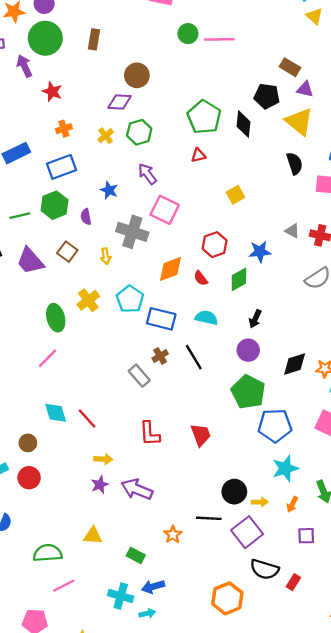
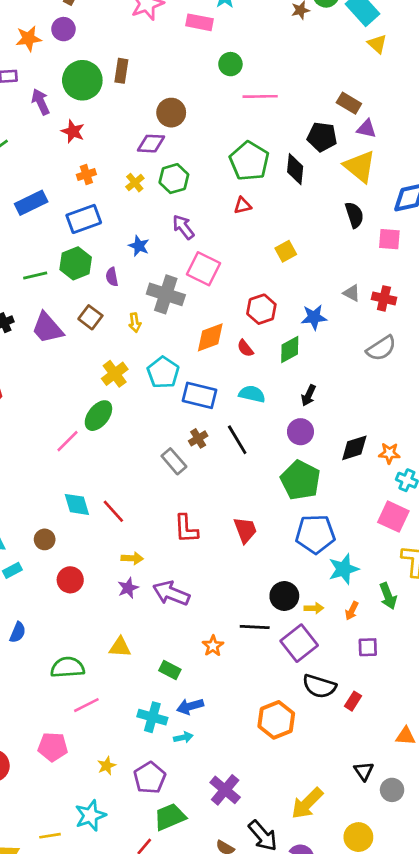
green circle: (45, 38) -> (82, 80), moved
pink line: (219, 39) -> (260, 96), moved
green ellipse: (56, 318) -> (98, 416), moved, turned 52
blue pentagon: (275, 426) -> (315, 534), moved
red circle: (29, 478) -> (70, 580), moved

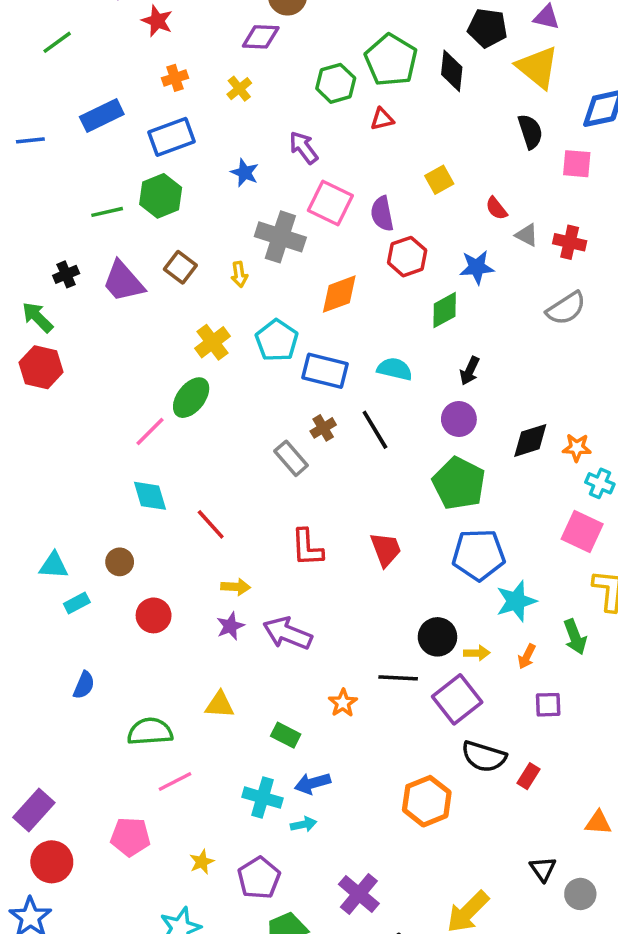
green hexagon: (174, 179) -> (336, 83), moved
purple semicircle: (112, 277) -> (382, 214), moved, size x1.4
red semicircle: (245, 348) -> (496, 208), moved
cyan diamond: (77, 504) -> (150, 496), moved

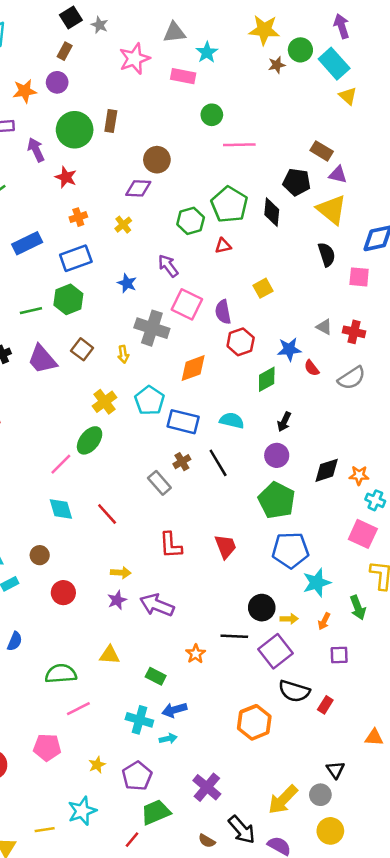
red semicircle: (496, 208) -> (312, 368), moved
red line: (211, 524) -> (107, 514), moved
gray circle: (580, 894) -> (320, 795), moved

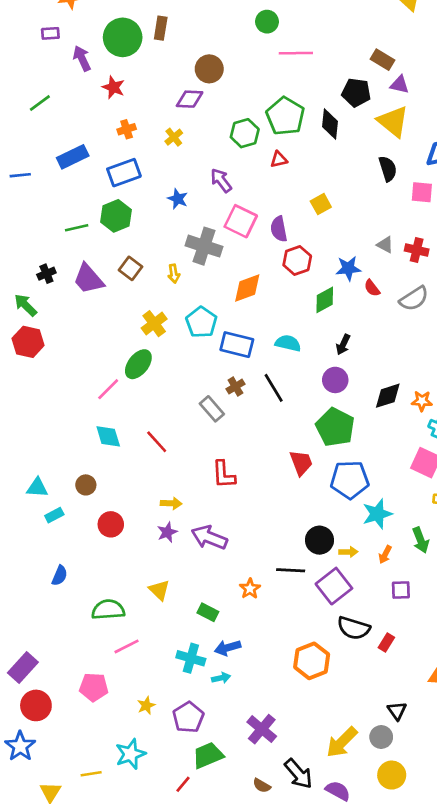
red trapezoid: (226, 546) -> (301, 463), moved
yellow triangle: (110, 655) -> (159, 590), turned 40

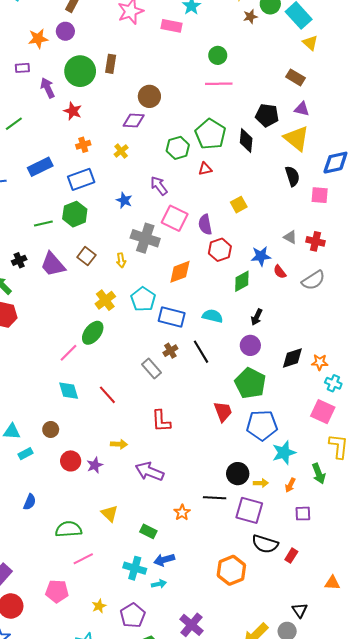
green circle: (267, 22) -> (218, 55), moved
brown rectangle: (382, 60) -> (296, 77), moved
purple star: (167, 532) -> (95, 465), moved
purple square: (334, 586) -> (249, 510), turned -36

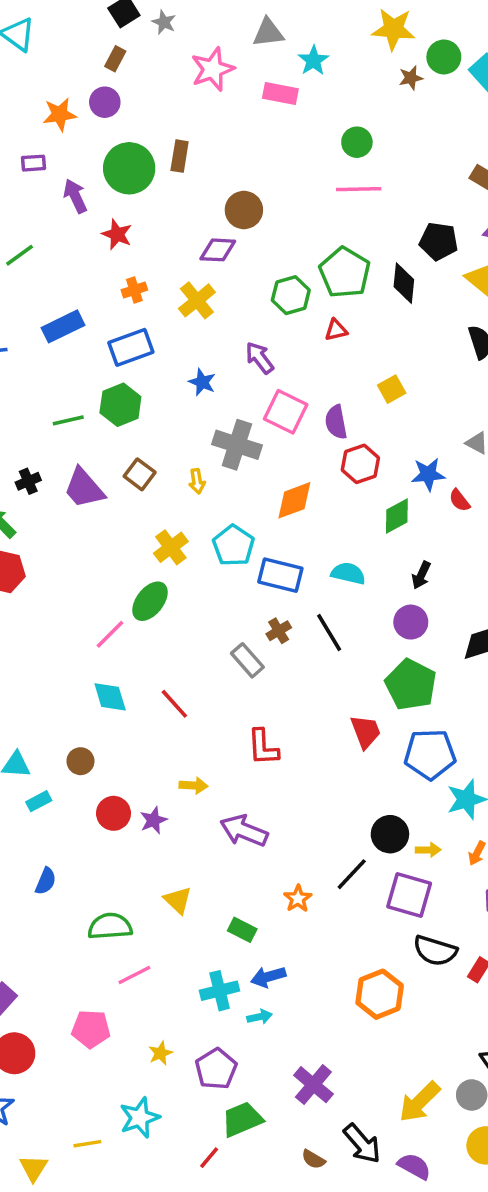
yellow cross: (121, 151) -> (197, 300), size x1.5
black line: (215, 498) -> (352, 874), turned -50
cyan cross: (135, 568) -> (220, 991), turned -30

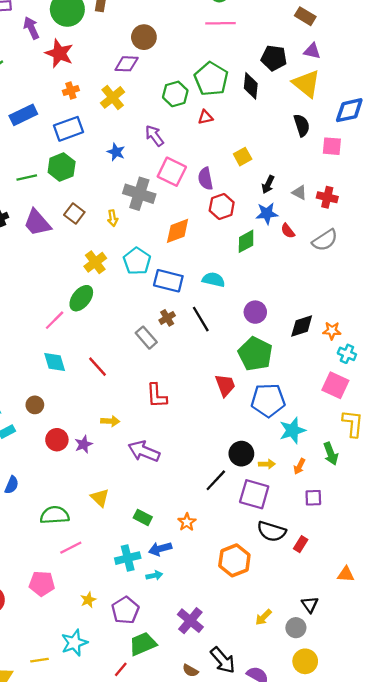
red star: (117, 234) -> (59, 53), size x1.4
black arrow: (421, 575) -> (268, 184), moved
orange star: (298, 899) -> (187, 522), moved
yellow arrow: (420, 1102) -> (263, 617), moved, size x0.6

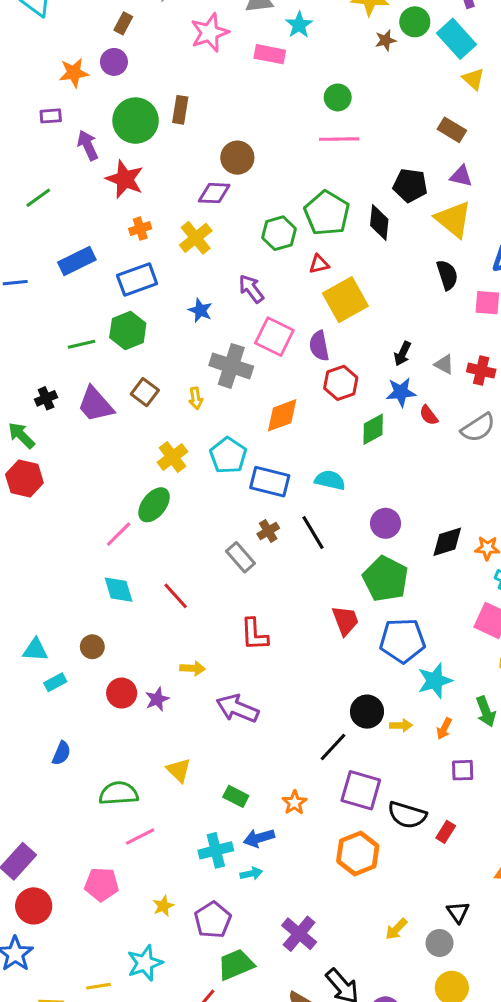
yellow square: (243, 157) -> (345, 300), moved, size x1.8
purple square: (254, 494) -> (361, 790), moved

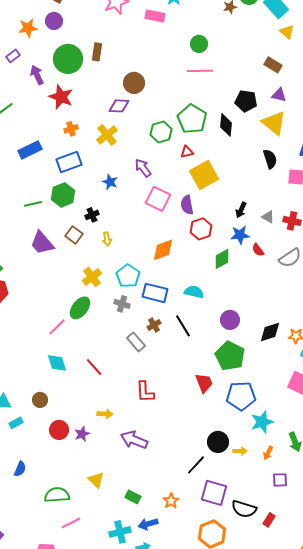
purple rectangle: (51, 116) -> (13, 56), turned -32
gray cross: (231, 366) -> (122, 304), moved, size x0.6
black cross: (46, 398) -> (92, 215), moved

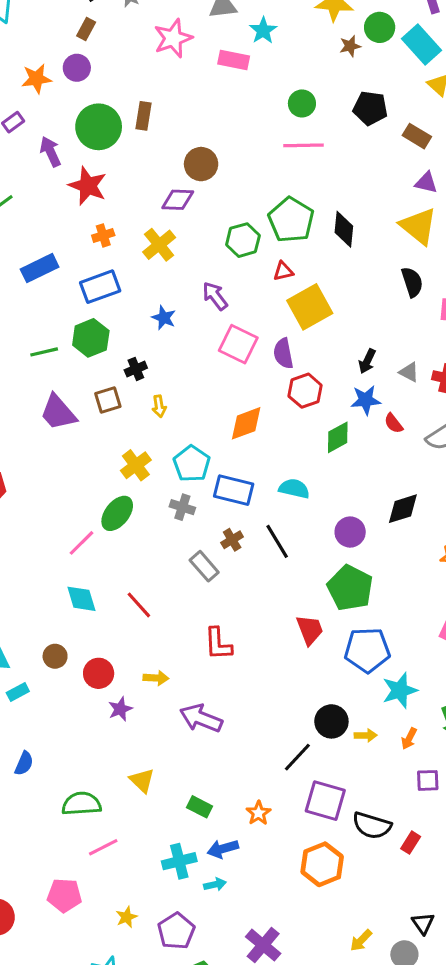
black pentagon: (246, 101) -> (370, 108), moved
brown square: (74, 235) -> (108, 400), turned 36
black diamond: (270, 332) -> (403, 509), moved
red circle: (59, 430) -> (99, 673), moved

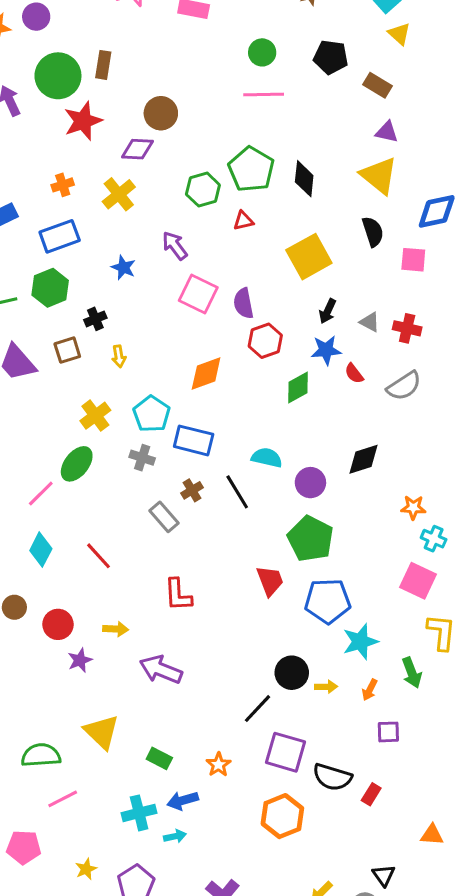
red star: (88, 186) -> (83, 121), moved, turned 30
yellow square: (310, 307) -> (309, 257), moved
cyan semicircle: (294, 489) -> (267, 458), moved
cyan diamond: (81, 599) -> (41, 550), turned 44
yellow triangle: (142, 780) -> (102, 732), size x1.4

